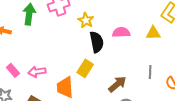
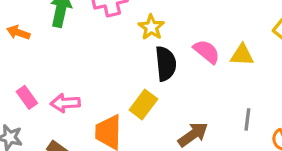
pink semicircle: (121, 32) -> (207, 52), turned 36
yellow triangle: (153, 33) -> (242, 55), moved

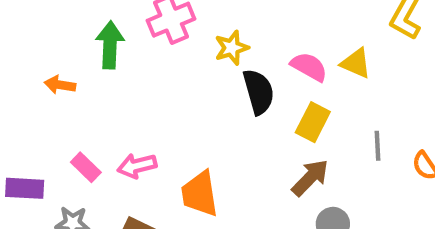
yellow star: (151, 27) -> (232, 48), turned 30
yellow triangle: (242, 55) -> (356, 63), turned 30
yellow rectangle: (143, 104) -> (313, 122), moved

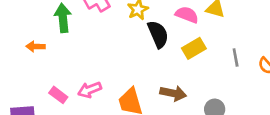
yellow rectangle: (313, 122) -> (194, 48), turned 40
brown arrow: (310, 178) -> (173, 93), moved, turned 65

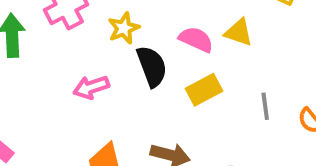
pink arrow: (90, 90) -> (91, 87), moved

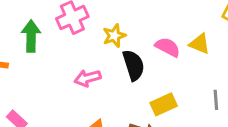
yellow rectangle: (204, 90) -> (164, 104), moved

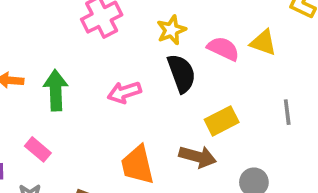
green arrow: (31, 36) -> (56, 90), moved
yellow star: (114, 36) -> (171, 30), moved

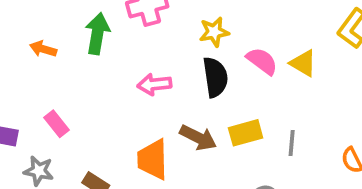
green arrow: (56, 90) -> (97, 34), moved
gray line: (287, 112) -> (292, 143), moved
brown arrow: (198, 157) -> (198, 138), moved

